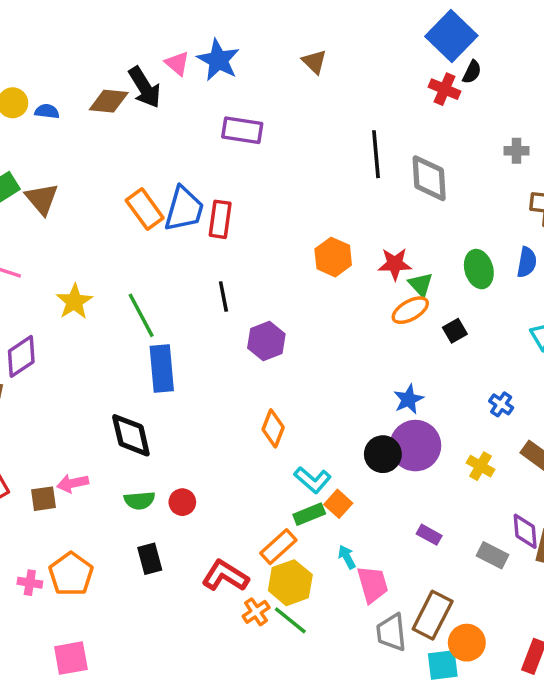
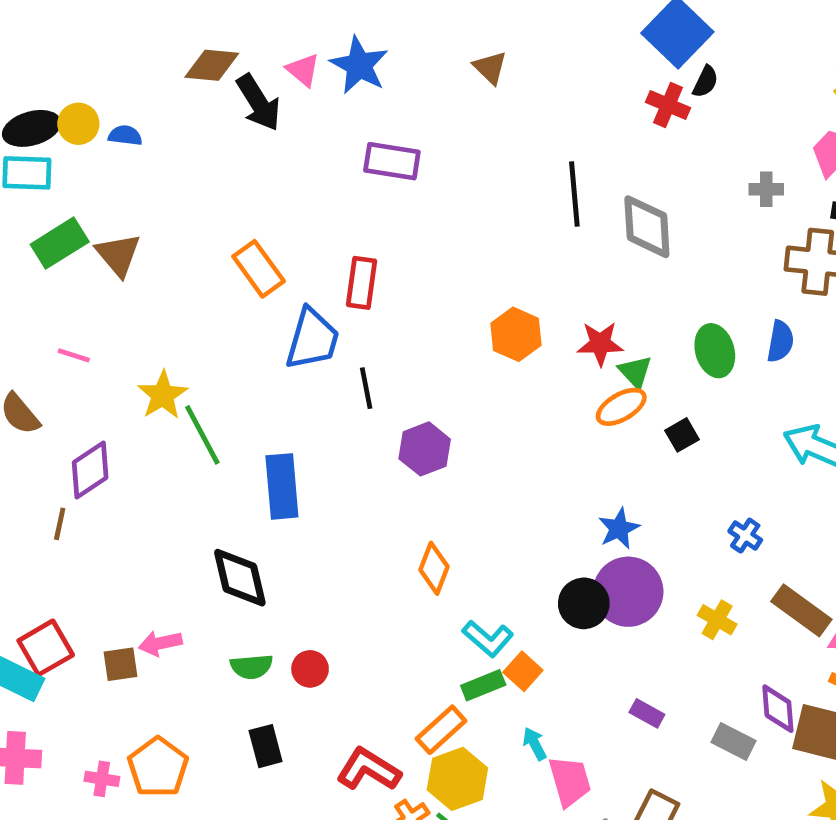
brown diamond: (109, 101) -> (212, 65), moved
blue trapezoid: (184, 209) -> (312, 339), moved
green line: (141, 315) -> (202, 435), moved

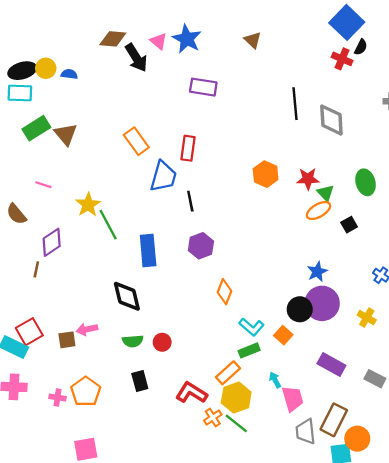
purple hexagon: (425, 449) -> (201, 246), moved
orange square: (523, 671) -> (283, 335), moved
purple rectangle: (647, 713) -> (331, 365), size x1.6

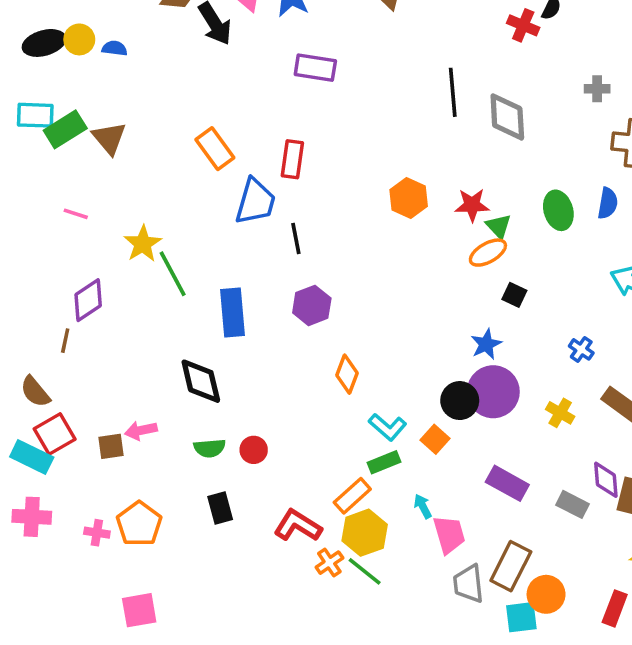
cyan rectangle: (20, 93) -> (35, 115), moved
brown semicircle: (16, 214) -> (35, 392), moved
black square: (349, 225) -> (514, 295), moved, turned -35

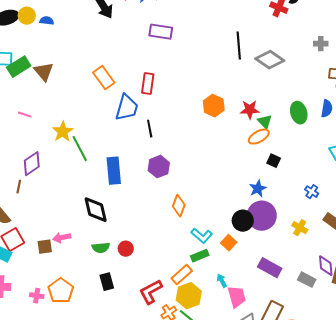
gray diamond: (507, 117) -> (270, 60), turned -52
red L-shape: (298, 526) -> (151, 292), turned -60

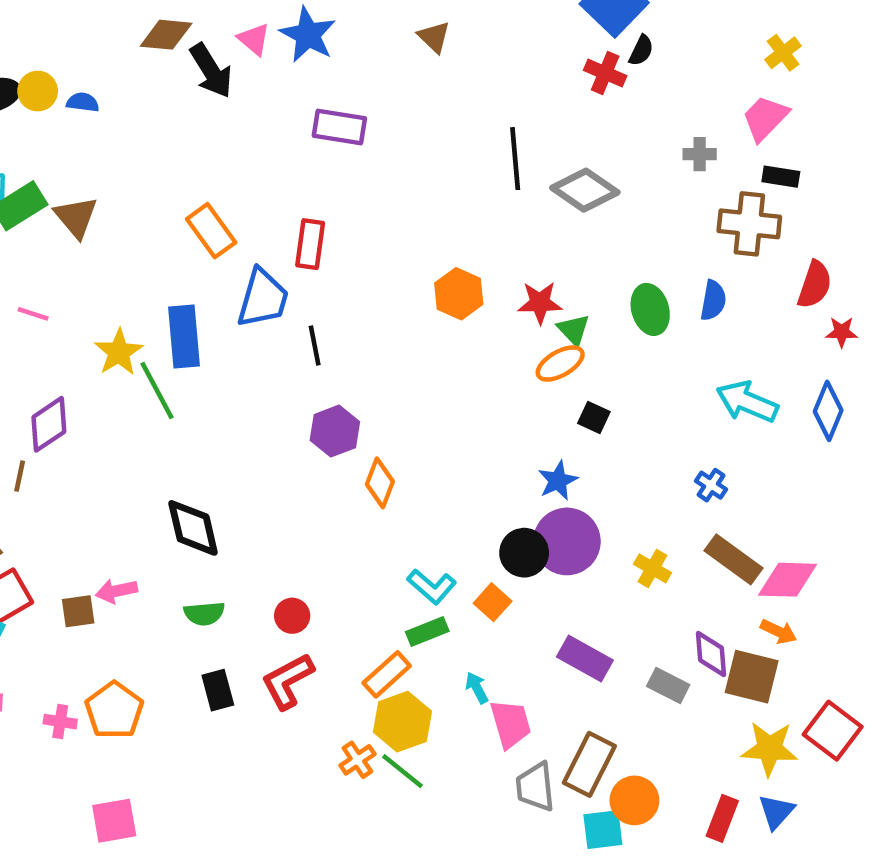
blue rectangle: (114, 171) -> (184, 336), moved
blue cross: (312, 192) -> (711, 485), moved
orange diamond: (179, 206) -> (380, 483), moved
red circle: (126, 249) -> (292, 616), moved
red L-shape: (151, 292) -> (288, 681), moved

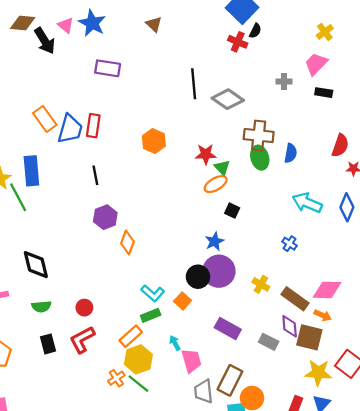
brown cross: (749, 224) -> (259, 136), moved
orange hexagon: (459, 294) -> (154, 141), moved
blue trapezoid: (263, 298) -> (70, 129), moved
brown rectangle: (734, 559) -> (295, 299), moved

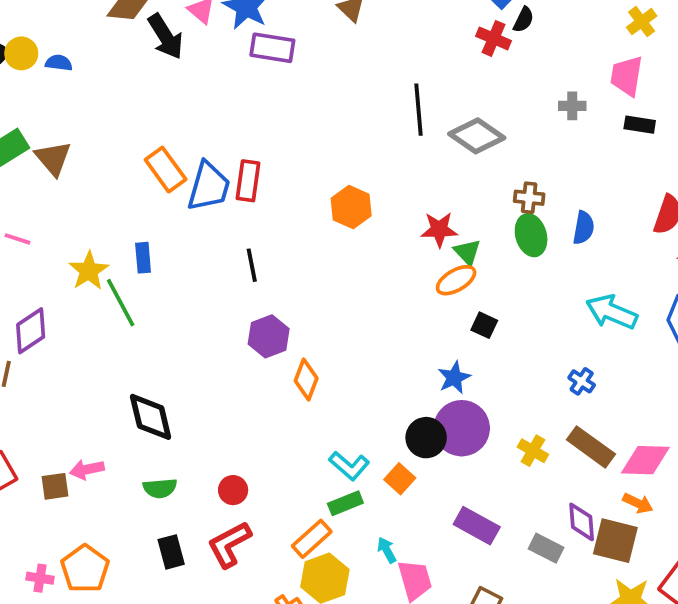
pink trapezoid: (316, 64) -> (627, 76), turned -35
purple rectangle: (108, 68) -> (272, 48), moved
brown cross: (259, 136) -> (529, 198), size x0.6
blue rectangle: (31, 171) -> (143, 258), size x0.6
brown rectangle: (295, 299) -> (591, 447), moved

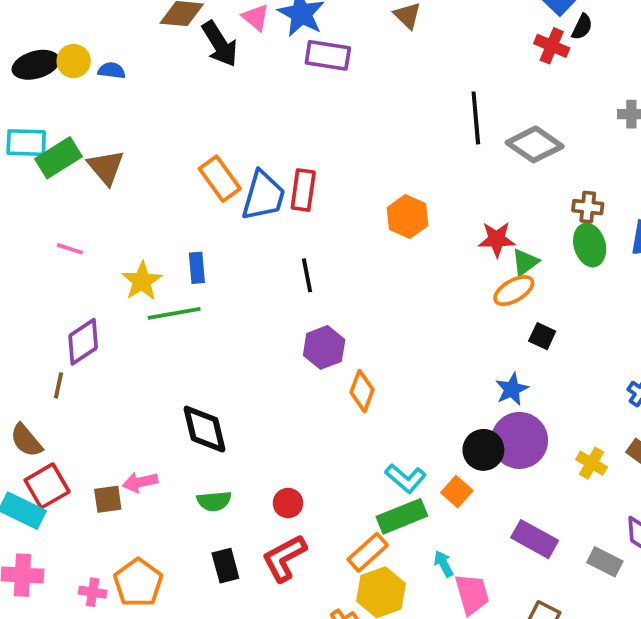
green triangle: (467, 252) -> (525, 262), turned 36
green line: (121, 303) -> (174, 313), turned -72
green rectangle: (345, 503) -> (402, 516), size x1.4

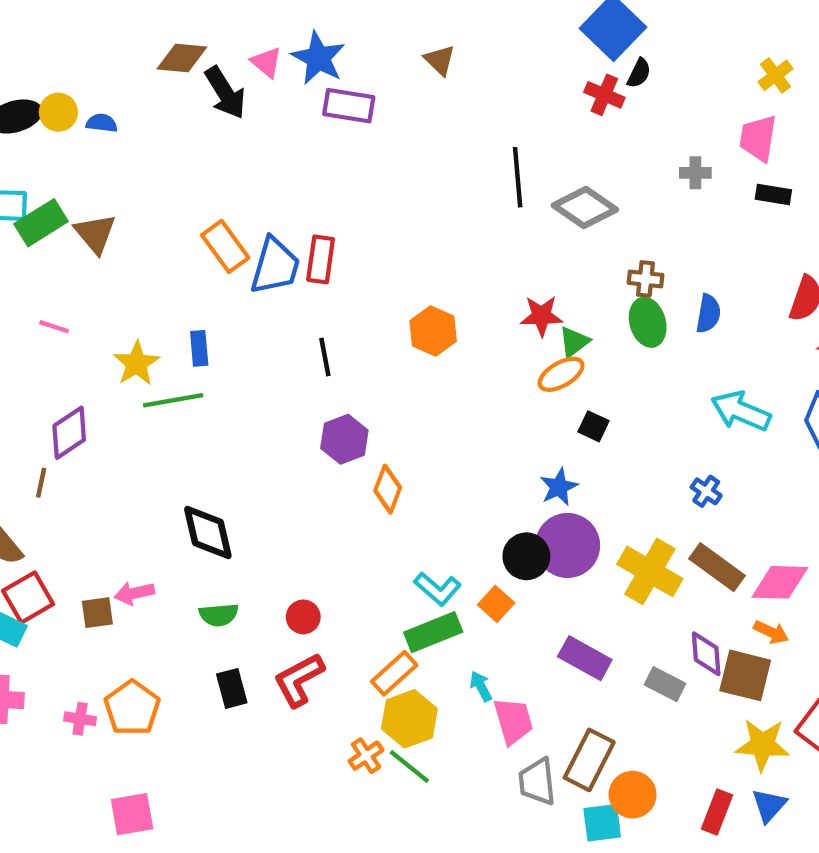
orange hexagon: (408, 217) -> (433, 331), moved
yellow cross: (592, 463) -> (650, 571), size x1.8

